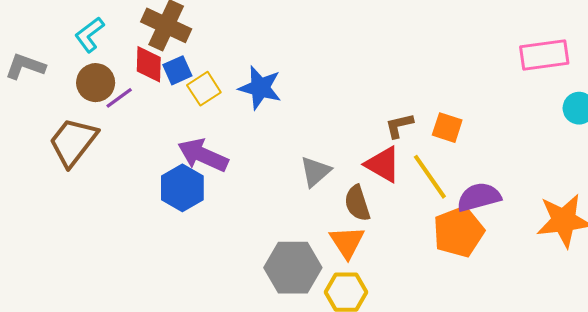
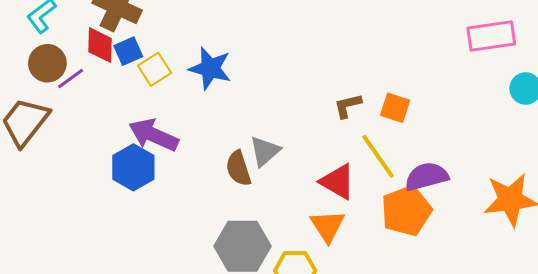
red triangle: (383, 164) -> (338, 182), moved
brown semicircle: (357, 203) -> (238, 168), moved
orange triangle: (347, 242) -> (327, 226), moved

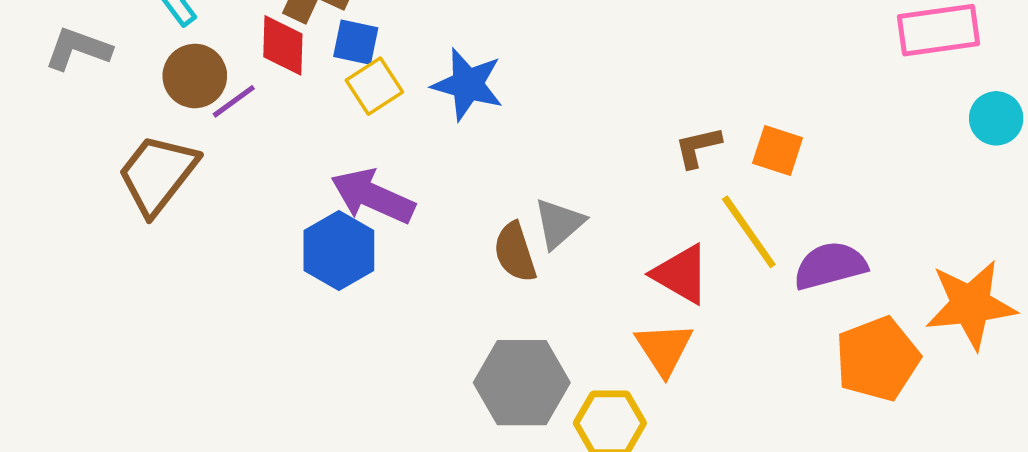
blue square: (128, 51) -> (356, 42), moved, turned 36
orange pentagon: (406, 211) -> (878, 359), moved

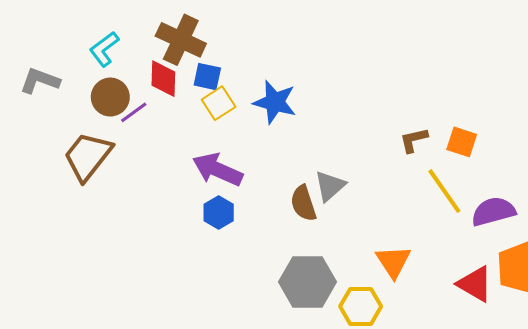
blue hexagon: (339, 250) -> (219, 212), moved, size x0.7
red triangle: (681, 274) -> (475, 284), moved

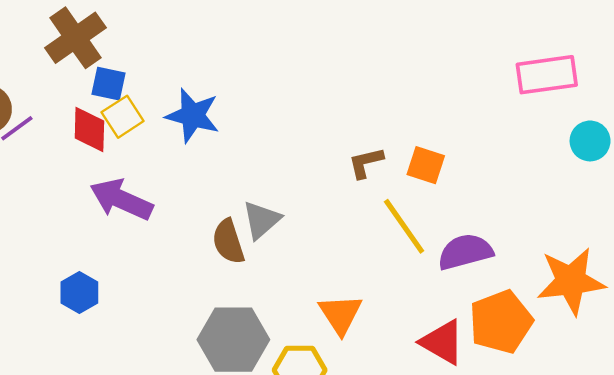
brown cross: (181, 40) -> (75, 38), turned 30
red diamond: (163, 79) -> (89, 129), moved
blue hexagon: (219, 212) -> (79, 293), moved

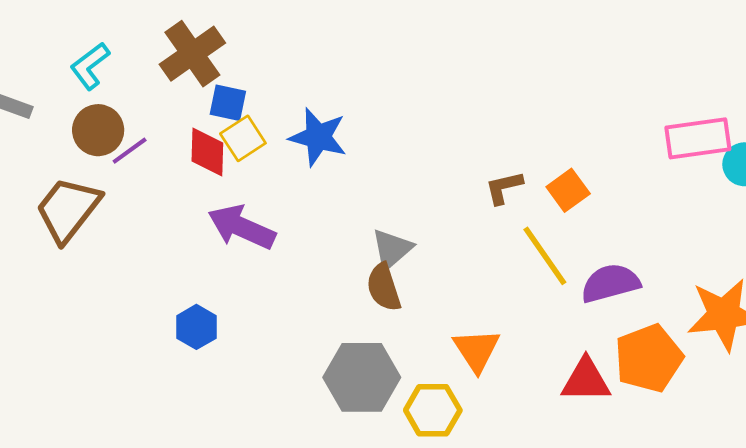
pink rectangle: (547, 75) -> (698, 138), moved
orange square: (426, 165) -> (568, 190), turned 36
brown semicircle: (228, 242) -> (384, 287), moved
red triangle: (442, 342) -> (586, 380), turned -30

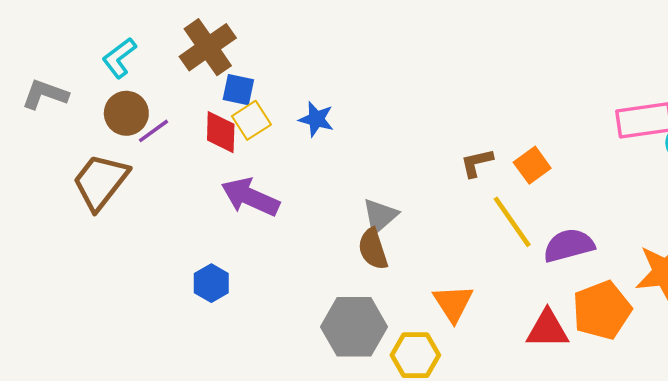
blue star: (318, 137) -> (316, 119), size x0.7

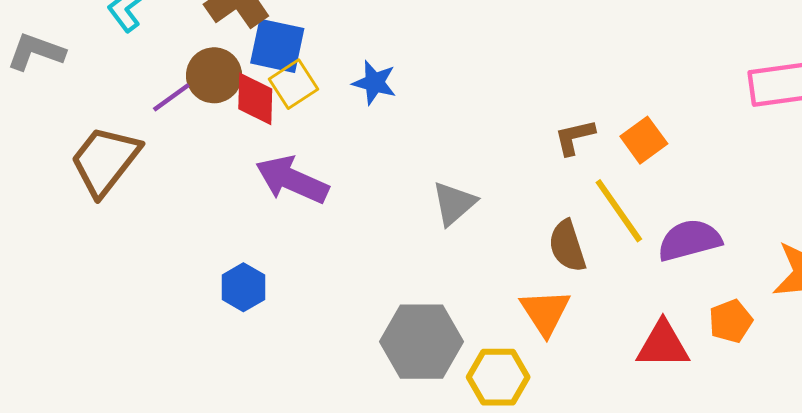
blue square: (238, 90) -> (277, 46), size x1.4
brown circle: (126, 113) -> (214, 75), moved
brown semicircle: (373, 249) -> (567, 246), moved
orange pentagon: (602, 310) -> (731, 321), size x0.6

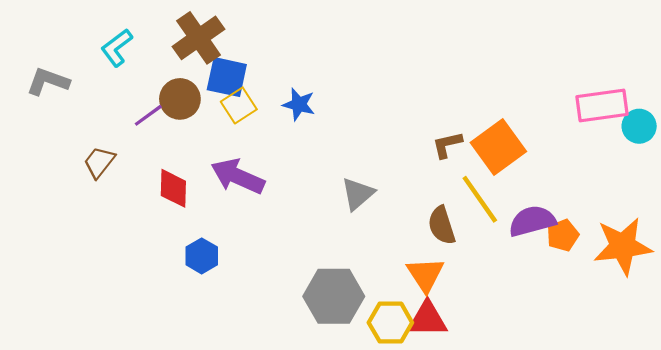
red diamond: (255, 99) -> (173, 188), moved
orange square: (644, 140) -> (498, 147), size x1.6
brown trapezoid: (105, 161) -> (99, 162), size x0.6
orange pentagon: (731, 321) -> (563, 235), moved
red triangle: (663, 345) -> (427, 319), moved

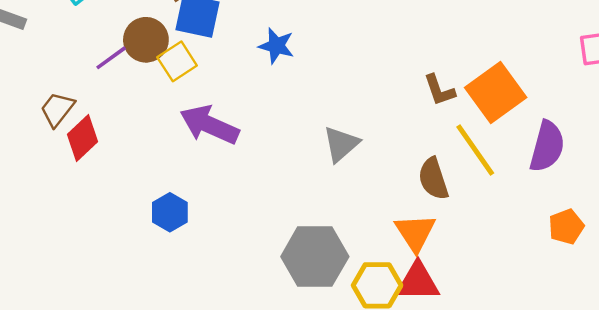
yellow square: (239, 105) -> (177, 61), moved
brown L-shape: (447, 145) -> (439, 90), turned -96
red diamond: (173, 188) -> (82, 138), moved, turned 45
purple semicircle: (532, 221) -> (547, 146), moved, turned 120
orange pentagon: (563, 235) -> (566, 227), moved

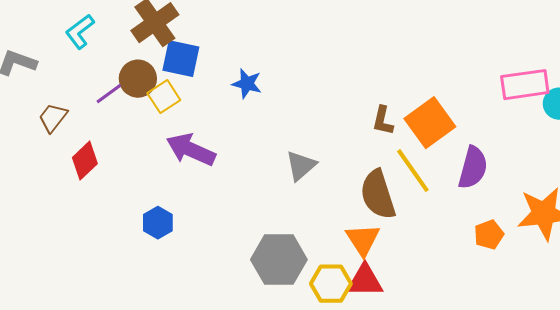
brown L-shape: (439, 90) -> (383, 121), turned 32
brown trapezoid: (57, 109) -> (53, 118), moved
brown semicircle: (433, 179) -> (378, 195), size x1.4

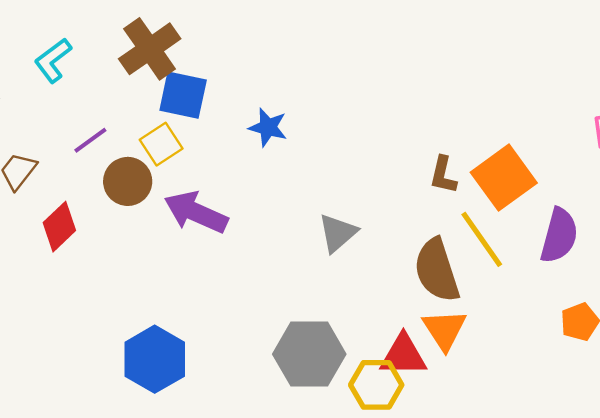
brown circle: (138, 79) -> (128, 181), moved
blue hexagon: (158, 223) -> (155, 359), moved, size x1.6
orange triangle: (363, 240) -> (444, 330), moved
red triangle: (365, 281) -> (403, 355), moved

